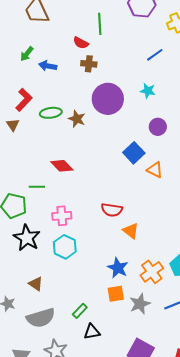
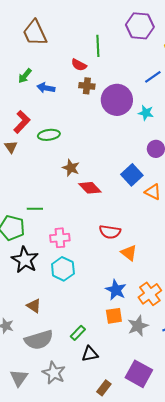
purple circle: (108, 99) -> (117, 100), moved
brown star: (77, 119) -> (71, 168), moved
red diamond: (62, 166) -> (90, 188), moved

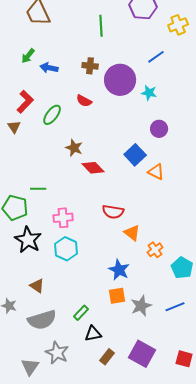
red semicircle: (79, 65) -> (84, 101), moved
green ellipse: (49, 135) -> (52, 115), turned -45
orange cross: (150, 294) -> (155, 250), moved, size x0.7
gray triangle: (19, 378) -> (30, 367), moved
brown rectangle: (104, 388) -> (107, 357), moved

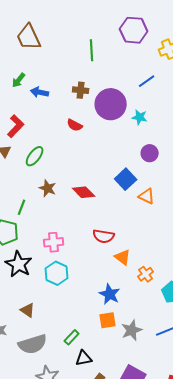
green ellipse: (52, 115) -> (35, 156), moved
brown star: (74, 148) -> (48, 188), moved
green line: (38, 189) -> (22, 207), moved, turned -70

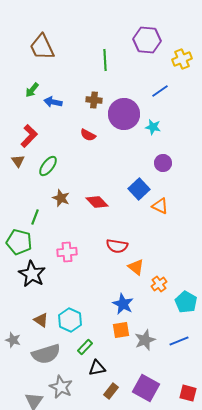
cyan hexagon: (57, 273) -> (70, 320), moved

